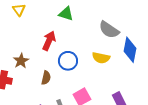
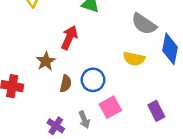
brown star: (21, 61) -> (46, 61), moved
blue circle: (68, 61) -> (93, 80), moved

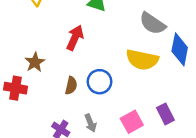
yellow semicircle: (134, 59) -> (142, 60), size x1.4
brown star: (46, 61) -> (35, 62), moved
pink square: (110, 107) -> (132, 122), moved

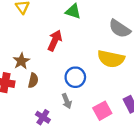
brown semicircle: (71, 86) -> (33, 80), moved
gray arrow: (90, 123) -> (67, 101), moved

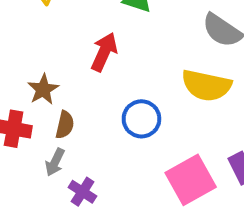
gray arrow: (67, 101) -> (55, 162), moved, turned 48
pink square: (102, 111) -> (191, 180), size x1.4

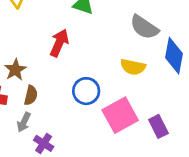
yellow semicircle: (206, 85) -> (133, 67), size x0.7
pink square: (191, 180) -> (120, 115), moved

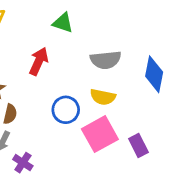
gray semicircle: (144, 27) -> (106, 60), moved, turned -40
yellow semicircle: (133, 67) -> (103, 97), moved

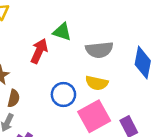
green triangle: (63, 23) -> (62, 32), moved

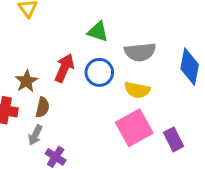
red arrow: (39, 51) -> (64, 68), moved
blue circle: (63, 95) -> (99, 72), moved

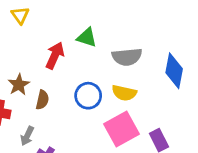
red arrow: (64, 68) -> (55, 55), moved
blue circle: (99, 72) -> (88, 96), moved
brown semicircle: (42, 107) -> (42, 100), moved

